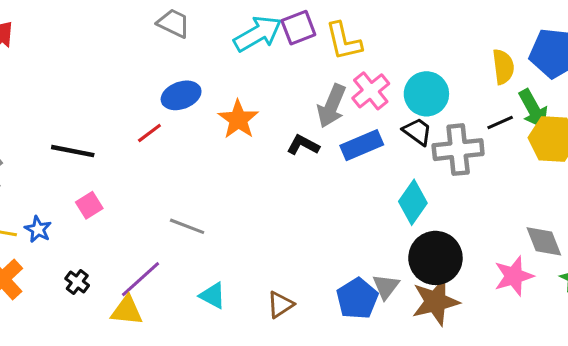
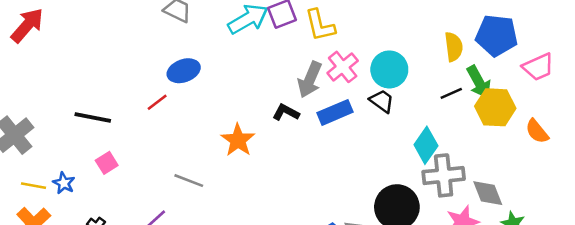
orange star: (238, 119) -> (238, 140), moved
gray cross: (458, 150) -> (444, 175), moved
cyan diamond: (413, 202) -> (426, 145), moved

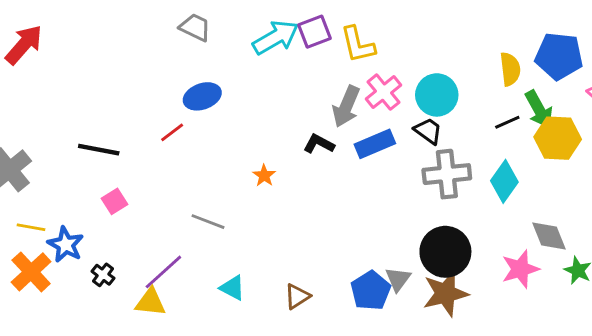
orange star: (238, 140) -> (264, 176), size x0.6
cyan diamond: (426, 145) -> (504, 181), moved
gray cross: (444, 175) -> (447, 174), moved
blue star: (64, 183) -> (66, 245), moved, size x1.4

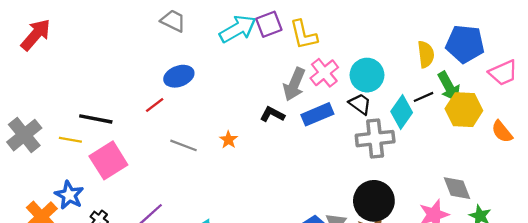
cyan diamond: (504, 181) -> (402, 112), moved
pink square: (115, 201) -> (108, 160), size x1.8
gray line: (208, 222) -> (183, 145), moved
yellow line: (31, 227) -> (70, 140), moved

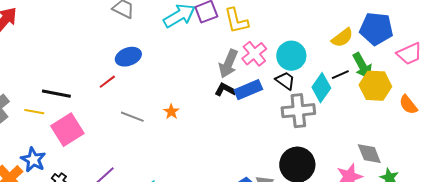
yellow semicircle: (426, 54) -> (342, 38), turned 60
black L-shape: (272, 114) -> (225, 90), moved

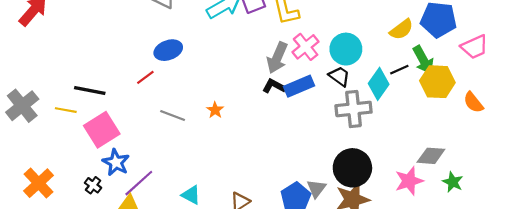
gray diamond: (369, 154) -> (431, 156), turned -64
blue star: (33, 160) -> (116, 162), moved

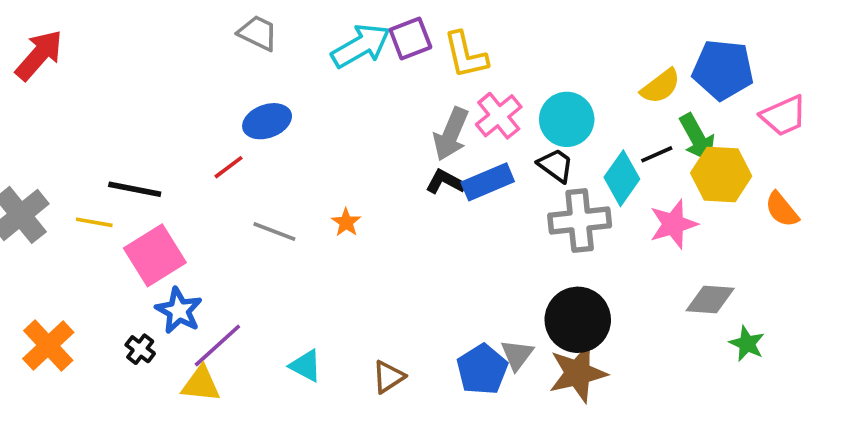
pink star: (409, 181) -> (673, 224), moved

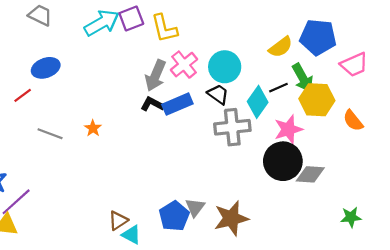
black circle: (578, 320) -> (283, 161), moved
green star: (747, 344) -> (351, 217), moved, turned -30
cyan triangle: (306, 366) -> (131, 235), moved

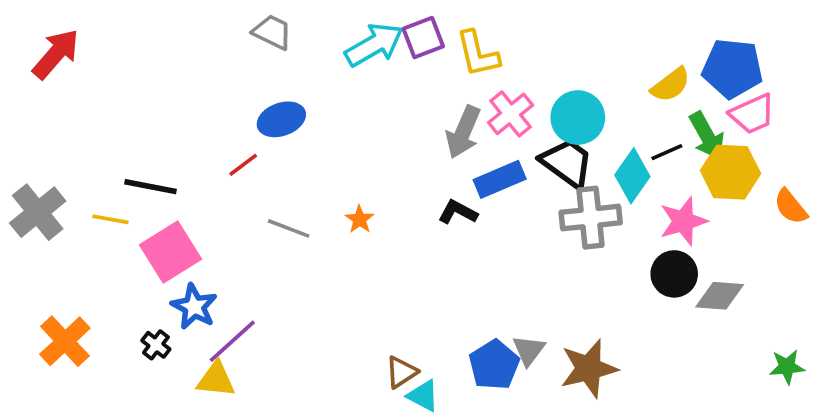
pink trapezoid: (354, 65) -> (752, 114), moved
black trapezoid: (218, 94) -> (567, 163), size x1.5
black L-shape: (152, 104) -> (458, 212), moved
black circle: (283, 161) -> (674, 274), size x0.7

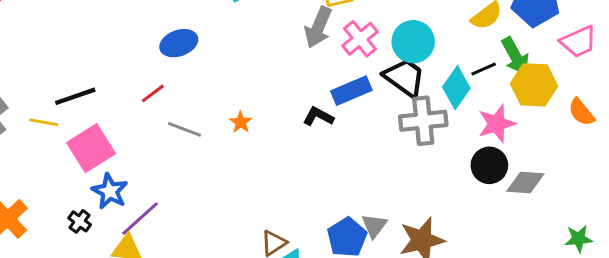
pink trapezoid: (752, 114) -> (579, 42), moved
gray arrow: (463, 132) -> (318, 27), moved
red line: (243, 165) -> (153, 93), moved
black line: (150, 187) -> (75, 96), turned -30

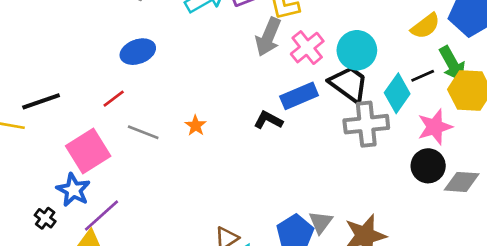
pink square: (91, 148) -> (88, 151), moved

